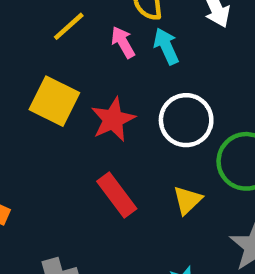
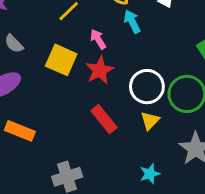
pink arrow: (123, 42) -> (98, 39), moved
white circle: (186, 120) -> (147, 87), moved

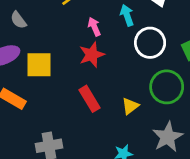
yellow square: (61, 60) -> (39, 65), moved, turned -32
white circle: (147, 87) -> (150, 43), moved

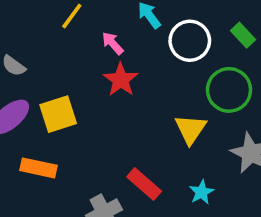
red rectangle: (89, 99) -> (144, 184), moved
yellow triangle: (130, 106) -> (191, 129), size x1.4

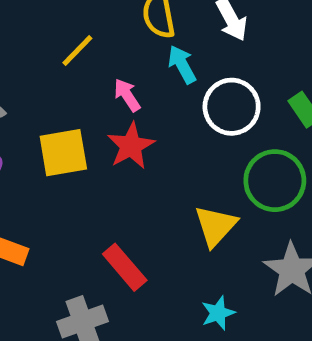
yellow square: (58, 114) -> (63, 153), moved
red rectangle: (144, 184) -> (125, 267), moved

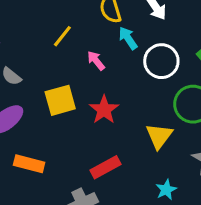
red star: (131, 146) -> (104, 110), moved
red rectangle: (125, 267) -> (105, 167), turned -72

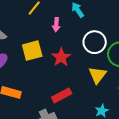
pink arrow: (96, 61) -> (56, 25), turned -136
white circle: (161, 61) -> (95, 42), moved

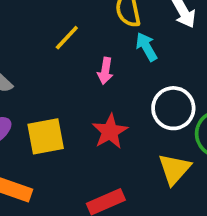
yellow square: (32, 51) -> (46, 136), moved

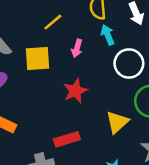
white circle: (173, 108) -> (129, 63), moved
yellow square: (46, 136) -> (38, 59), moved

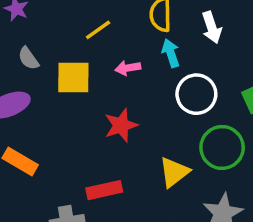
pink arrow: (77, 48) -> (128, 68), turned 60

